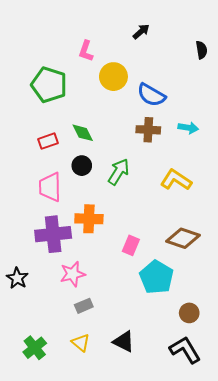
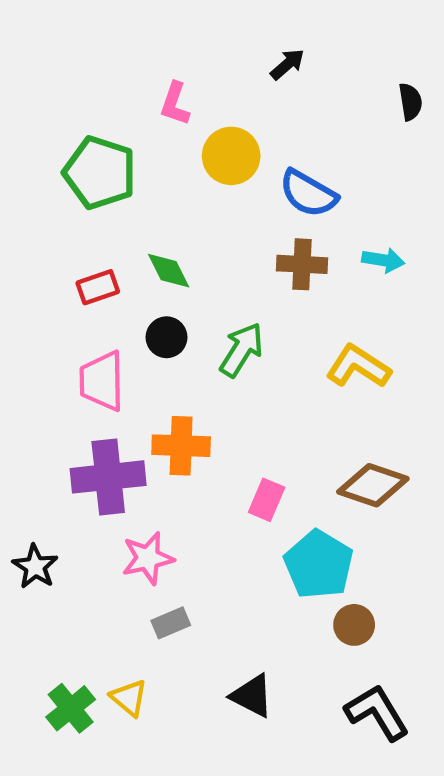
brown circle: (189, 313) -> (354, 625), moved
yellow triangle: (81, 343) -> (129, 698), moved

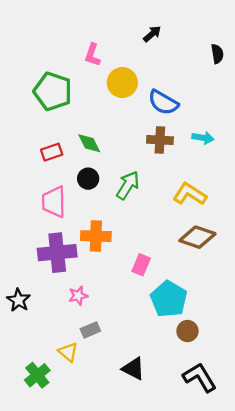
brown diamond: (373, 485) -> (197, 237), moved
pink star: (148, 558) -> (78, 296), size x0.7
yellow triangle: (129, 698) -> (68, 352), moved

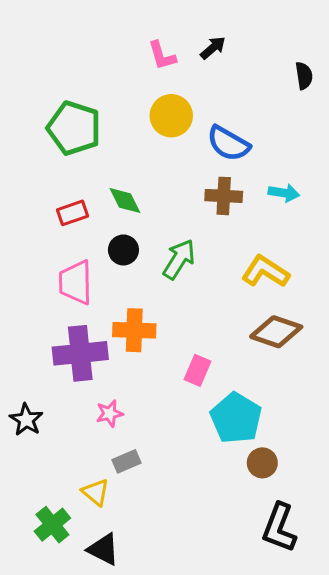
pink L-shape: (93, 55) -> (162, 56), moved, turned -35
black triangle: (133, 369) -> (103, 549), moved
black L-shape: (200, 377) -> (279, 528), turned -128

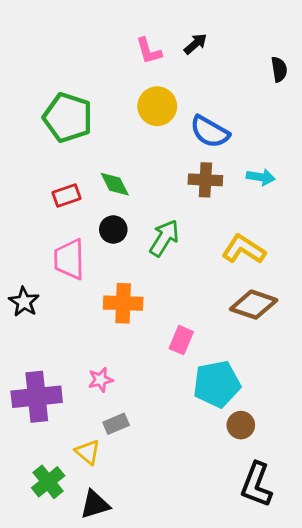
purple cross: (80, 353) -> (37, 397), moved
cyan pentagon: (236, 418) -> (217, 384), turned 30
black star: (26, 420) -> (24, 302), moved
black triangle: (103, 549) -> (95, 504), turned -44

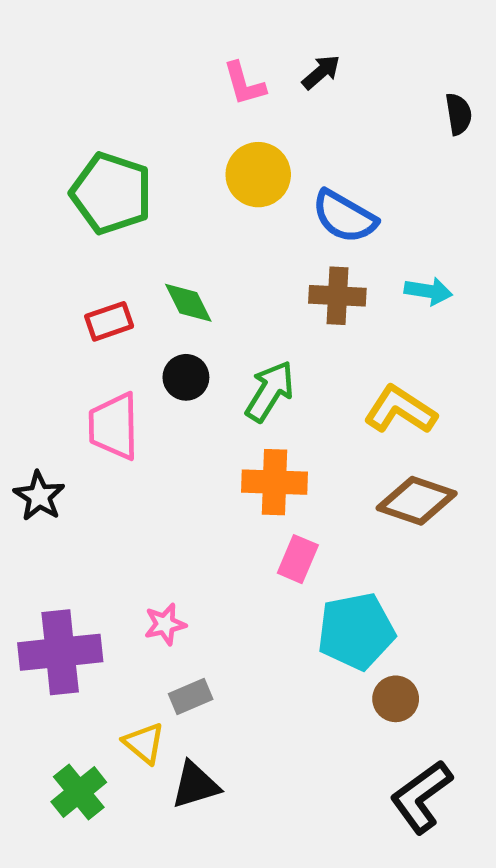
orange cross: (123, 303) -> (275, 482), moved
black L-shape: (256, 485) -> (421, 797), turned 33
black triangle: (95, 504) -> (195, 785), moved

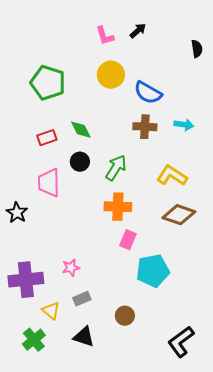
brown circle: (396, 699) -> (125, 316), moved
yellow triangle: (144, 743) -> (51, 311), moved
black triangle: (195, 785) -> (84, 337), turned 35

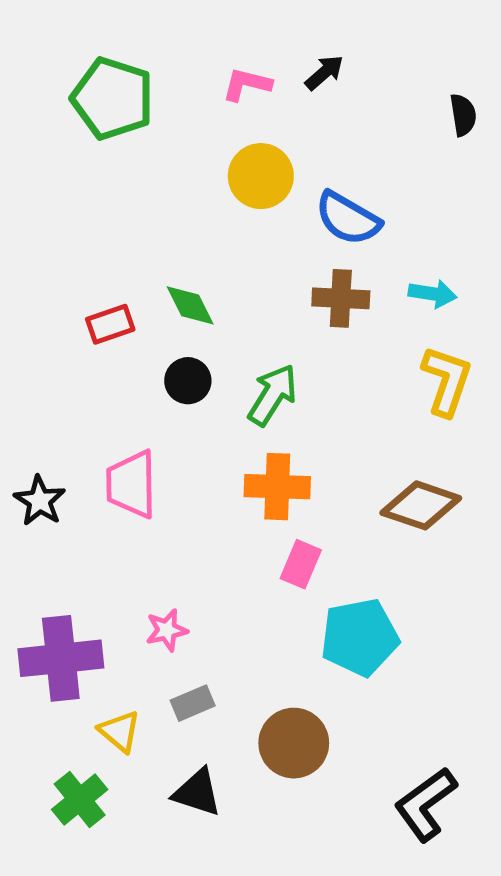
pink L-shape: (105, 36) -> (247, 84), turned 120
green pentagon: (48, 83) -> (113, 98), moved
yellow L-shape: (172, 176) -> (447, 381), moved, turned 76
pink trapezoid: (49, 183) -> (131, 484), moved
brown circle: (125, 316) -> (294, 743), size x1.5

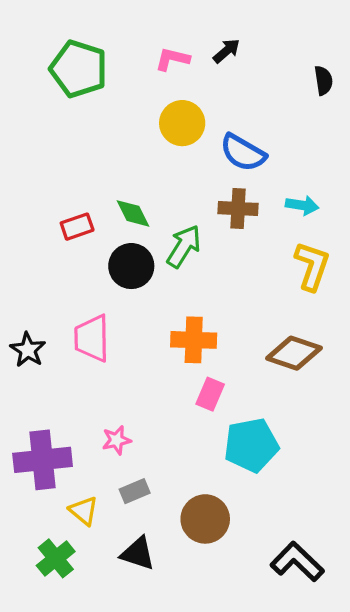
black circle: (188, 381) -> (131, 266), size x1.4
green arrow: (273, 395) -> (184, 246), moved
black L-shape: (425, 804) -> (297, 562), turned 80

